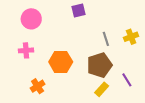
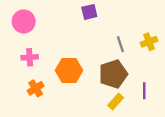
pink circle: (31, 19) -> (24, 21), moved
purple line: (127, 80) -> (144, 91), turned 32
orange cross: (38, 86) -> (36, 88), moved

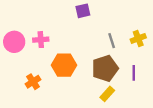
pink circle: (24, 21) -> (14, 42), moved
pink cross: (30, 57) -> (41, 40), moved
purple line: (144, 91) -> (134, 73), moved

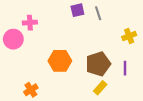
pink cross: (41, 40) -> (30, 23), moved
gray line: (112, 41) -> (98, 13), moved
orange cross: (33, 82) -> (31, 90), moved

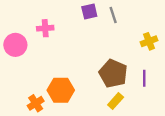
pink cross: (30, 23) -> (45, 28), moved
orange hexagon: (60, 61) -> (61, 90), moved
brown pentagon: (98, 64) -> (113, 73), turned -30

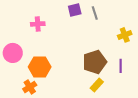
pink circle: (15, 45) -> (13, 53), moved
brown pentagon: (113, 73) -> (95, 62), turned 30
orange hexagon: (61, 90) -> (40, 67), moved

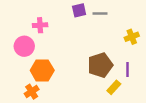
gray line: (95, 13) -> (100, 14), turned -72
pink circle: (13, 53) -> (24, 46), moved
yellow rectangle: (97, 85) -> (114, 87), moved

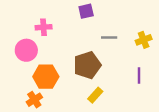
gray line: (100, 14) -> (109, 38), moved
brown pentagon: (100, 65) -> (87, 65), moved
yellow rectangle: (114, 87) -> (95, 95), moved

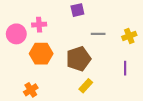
pink circle: (26, 50) -> (16, 34), moved
orange hexagon: (46, 77) -> (41, 54), moved

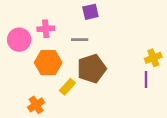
gray line: (98, 34) -> (80, 40), moved
yellow cross: (129, 36) -> (153, 58), moved
yellow rectangle: (86, 86) -> (67, 87), moved

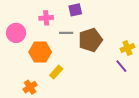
pink cross: (46, 29) -> (46, 18), moved
brown pentagon: (92, 69) -> (90, 40), moved
purple line: (146, 80) -> (121, 66), turned -40

